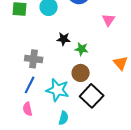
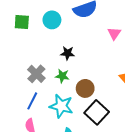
green star: (82, 49) -> (62, 76), moved
gray cross: (34, 59) -> (36, 74), turned 36

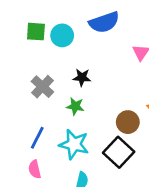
green square: (22, 22) -> (36, 32), moved
gray cross: (36, 74) -> (42, 87), moved
brown circle: (85, 88) -> (128, 122), moved

